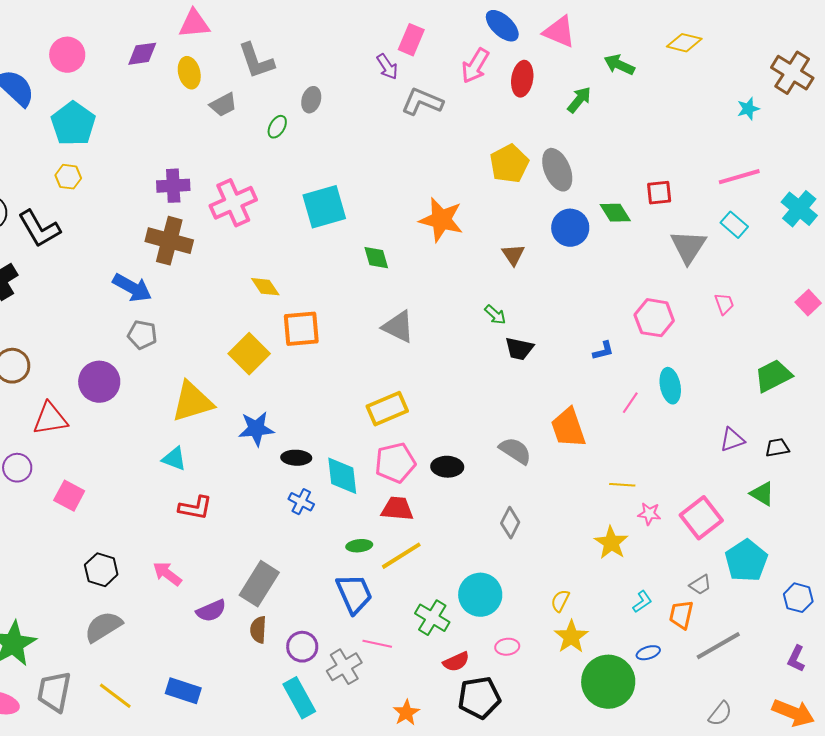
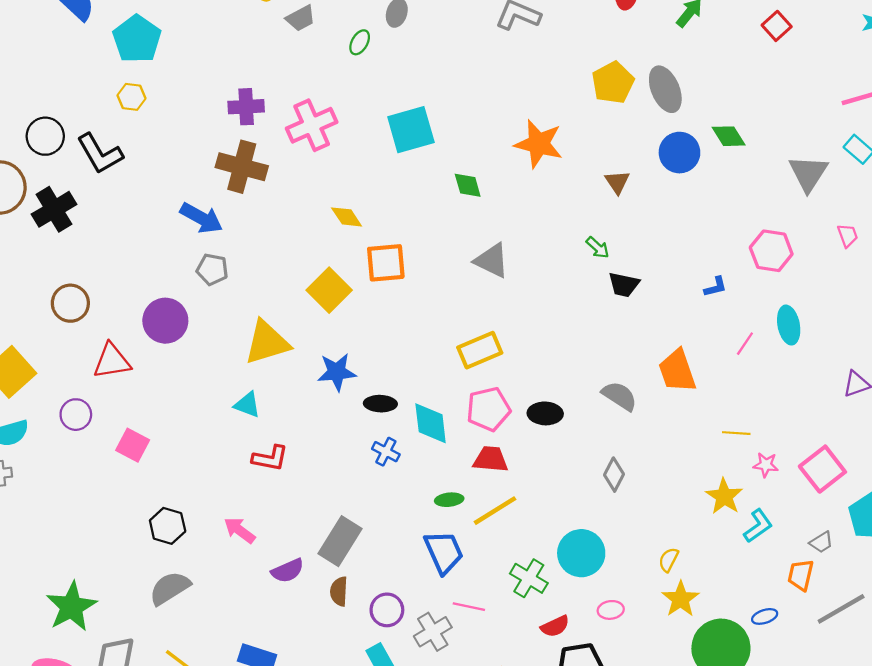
red square: (659, 193) -> (777, 26), moved, turned -36
cyan L-shape: (642, 602) -> (758, 526), moved, size x1.4

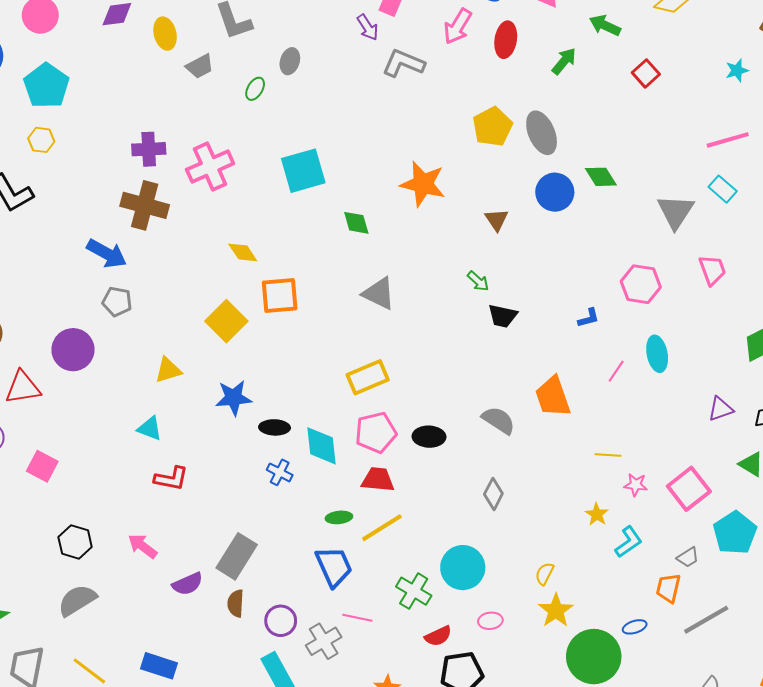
pink trapezoid: (848, 236) -> (712, 270), size x1.4
yellow triangle: (267, 342) -> (168, 370), size x0.6
yellow star: (724, 496) -> (597, 514), size x0.7

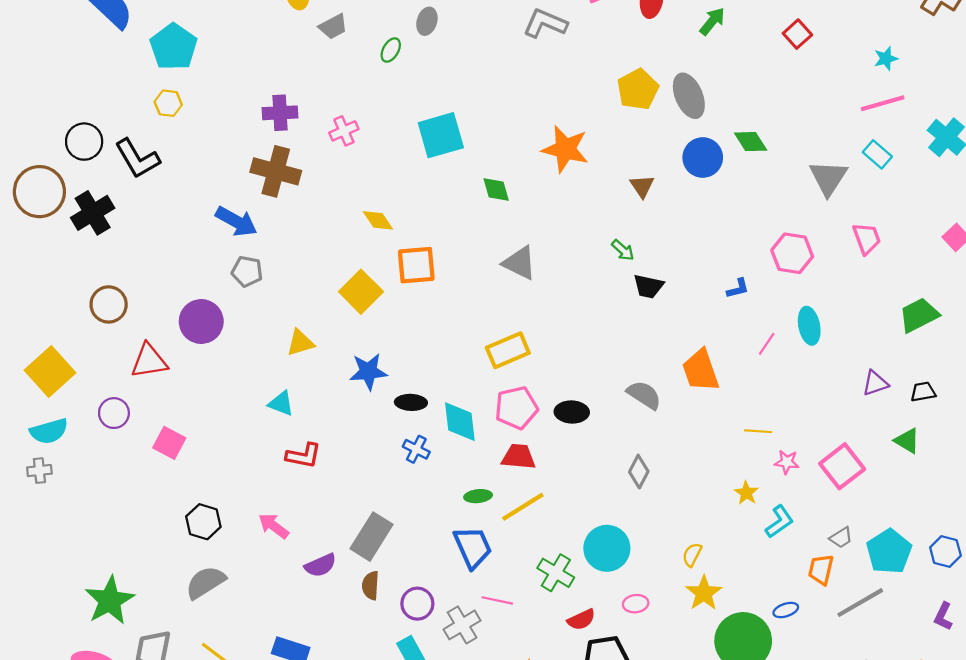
cyan star: (737, 70) -> (886, 59), moved
pink cross: (210, 167) -> (344, 131), size x0.6
cyan pentagon: (735, 533) -> (889, 551), moved

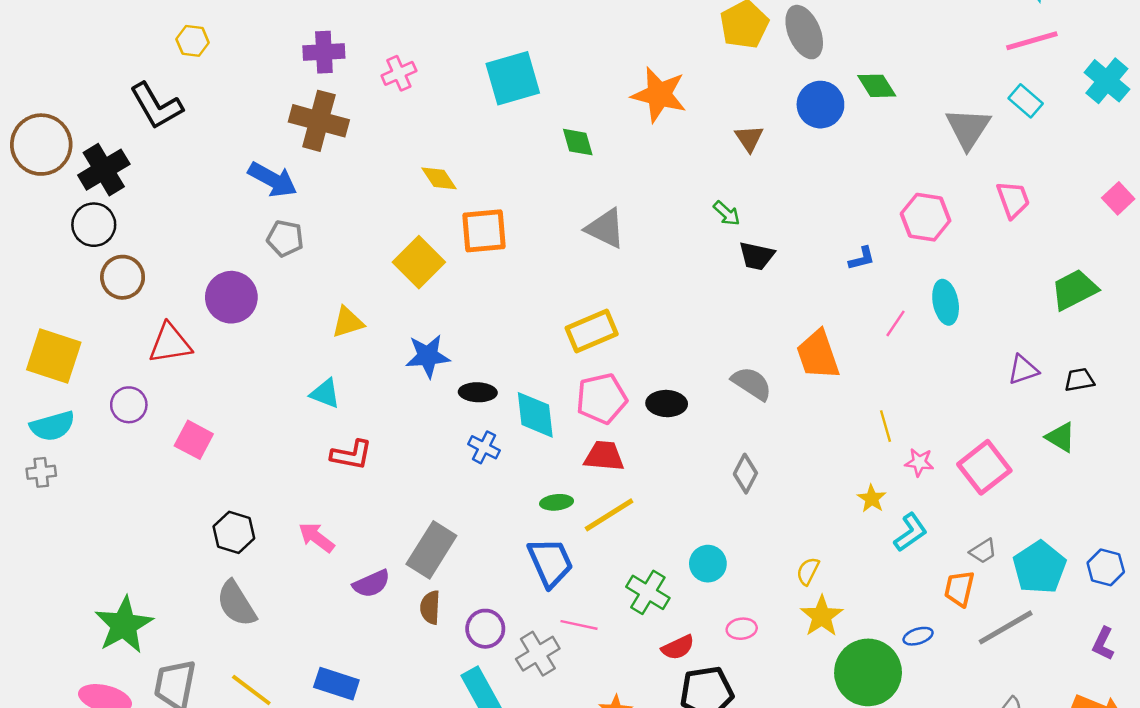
black circle: (84, 142) -> (94, 225), moved
yellow square: (50, 372) -> (54, 356), turned -30
yellow line: (758, 431) -> (886, 426), turned 70
cyan circle: (607, 548) -> (708, 564), size x0.7
gray semicircle: (205, 582) -> (236, 604), turned -90

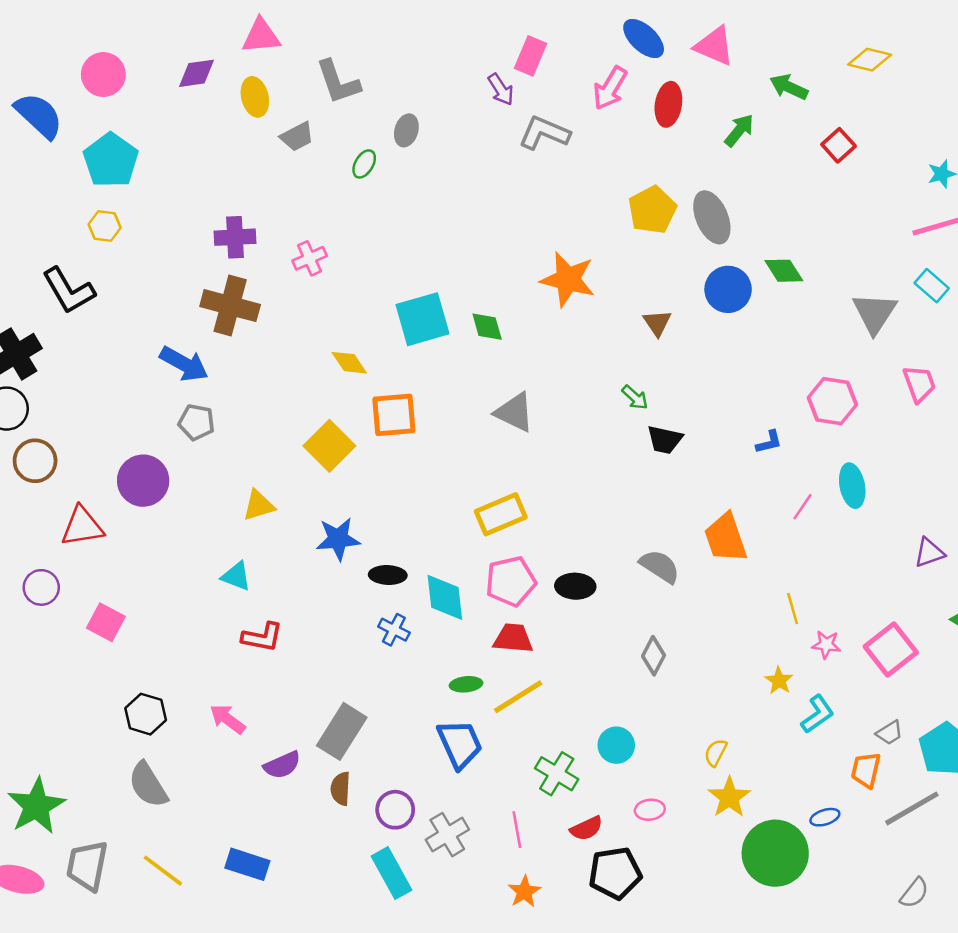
cyan square: (513, 78) -> (423, 319), moved
pink line: (579, 625) -> (517, 830), moved, turned 68

